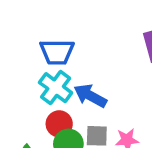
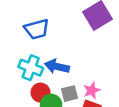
blue trapezoid: (57, 52) -> (37, 29), moved

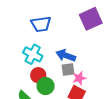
blue arrow: (57, 66) -> (66, 55), moved
gray square: (70, 94) -> (68, 69), moved

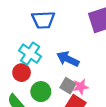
gray square: (68, 69) -> (68, 86), moved, turned 32
red circle: (38, 75) -> (22, 73), moved

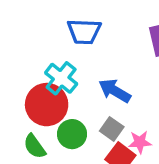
red circle: (22, 73) -> (47, 105), size x1.6
pink star: (81, 87) -> (140, 142), moved

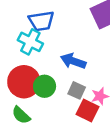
cyan cross: (61, 78) -> (30, 42), moved
green circle: (72, 134) -> (45, 86), moved

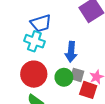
blue arrow: (73, 61) -> (71, 52), turned -96
green circle: (45, 86) -> (64, 77), moved

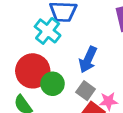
green circle: (64, 77) -> (52, 84), moved

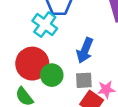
gray square: (86, 91) -> (84, 80), turned -36

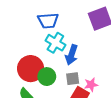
cyan cross: (45, 25) -> (55, 43), moved

